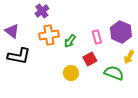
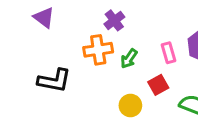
purple cross: (42, 11) -> (114, 20), moved
purple triangle: (12, 31) -> (44, 18), moved

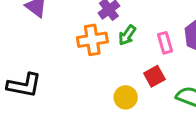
green arrow: (129, 59) -> (127, 35), moved
black L-shape: (54, 81) -> (24, 85), moved

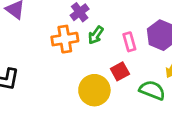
yellow circle: (126, 97) -> (94, 90), size x1.5

